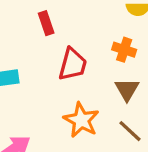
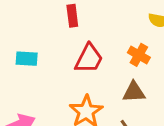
brown triangle: (127, 90) -> (134, 92), turned 45

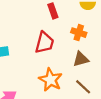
red rectangle: (72, 16) -> (53, 11), moved

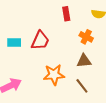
red trapezoid: (44, 43) -> (40, 41), moved
orange star: (50, 80) -> (54, 75), turned 30

